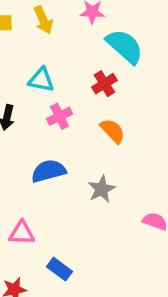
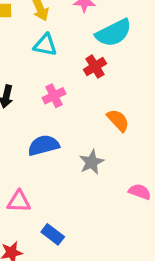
cyan semicircle: (125, 46) -> (114, 33), turned 111
cyan triangle: (41, 80) -> (45, 45), moved
orange semicircle: (113, 131) -> (118, 120), moved

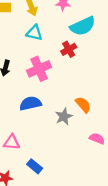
pink cross: (54, 96) -> (39, 69), size x1.5
orange semicircle: (118, 120) -> (83, 105), moved

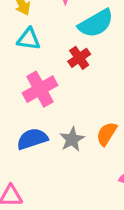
orange semicircle: (83, 105) -> (107, 134), turned -102
gray star: (64, 117) -> (72, 139), moved

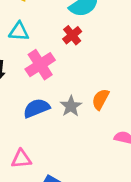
cyan triangle: (29, 39) -> (19, 31), moved

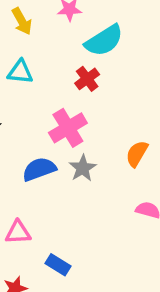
pink cross: (40, 65) -> (68, 128), moved
orange semicircle: (100, 99) -> (137, 154), moved

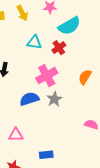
cyan triangle: (20, 72) -> (34, 42), moved
orange semicircle: (137, 154) -> (85, 77), moved
blue rectangle: (58, 265) -> (46, 155), moved, turned -40

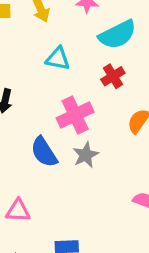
red cross: (59, 48) -> (113, 76), moved
blue semicircle: (29, 99) -> (44, 152), turned -108

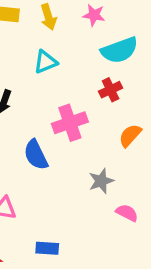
cyan triangle: (58, 59) -> (45, 62), moved, turned -40
gray star: (86, 155) -> (101, 181), moved

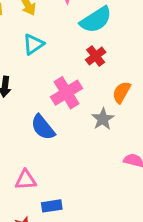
gray star: (101, 181) -> (103, 119), moved
blue rectangle: (47, 248) -> (52, 206), moved

